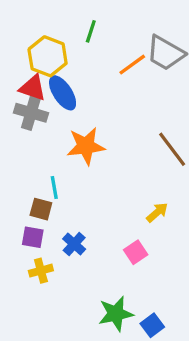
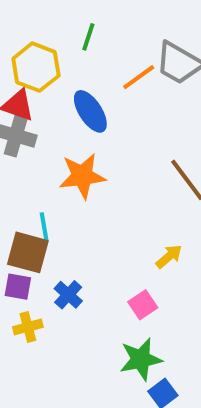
blue ellipse: (63, 93) -> (90, 111), moved
brown square: (41, 209) -> (28, 252), size x1.5
green star: (116, 314) -> (141, 359), moved

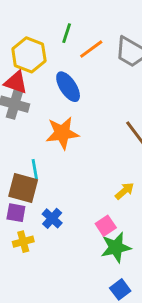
orange line: (139, 77) -> (91, 49), moved
green star: (141, 359) -> (116, 247), moved

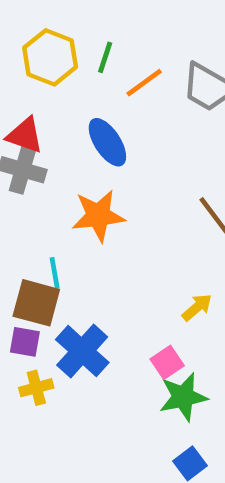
yellow hexagon: (29, 55) -> (50, 57), moved
blue cross: (52, 218) -> (82, 351), size x1.6

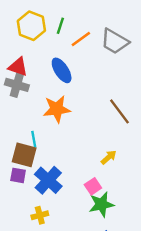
yellow cross: (36, 388) -> (40, 215), moved

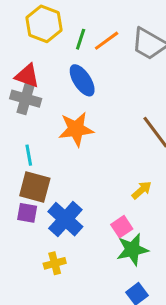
green line: (60, 26) -> (81, 39), moved
cyan line: (34, 139) -> (29, 155), moved

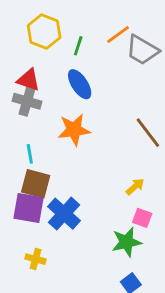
orange line: (107, 41) -> (118, 34), moved
purple square: (27, 213) -> (28, 208), size x1.6
pink square: (122, 227) -> (142, 218), moved, turned -36
yellow cross: (55, 263) -> (36, 259), moved, turned 30

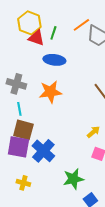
red triangle: (28, 80) -> (36, 38), moved
blue ellipse: (80, 84) -> (54, 60), turned -50
gray cross: (27, 101) -> (16, 84), moved
green star: (127, 242) -> (73, 179), moved

